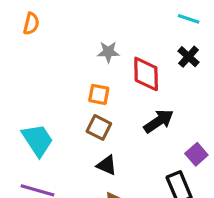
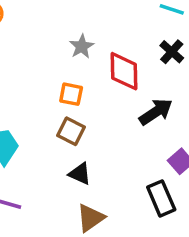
gray star: (108, 52) -> (82, 46), turned -30
black arrow: (159, 121) -> (156, 112), moved

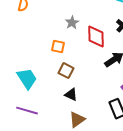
orange square: (71, 94) -> (58, 47), moved

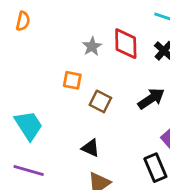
red diamond: (96, 37) -> (126, 44), moved
brown square: (66, 71) -> (100, 101), moved

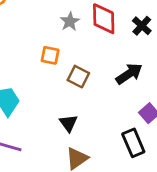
black triangle: (91, 148) -> (68, 123), turned 30

